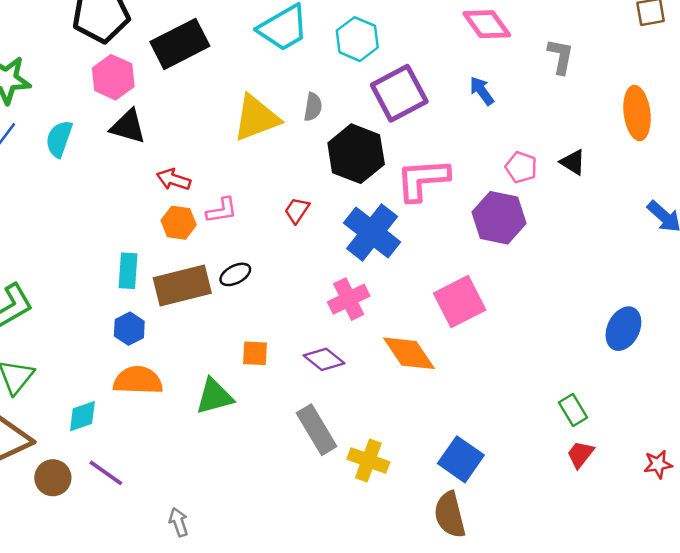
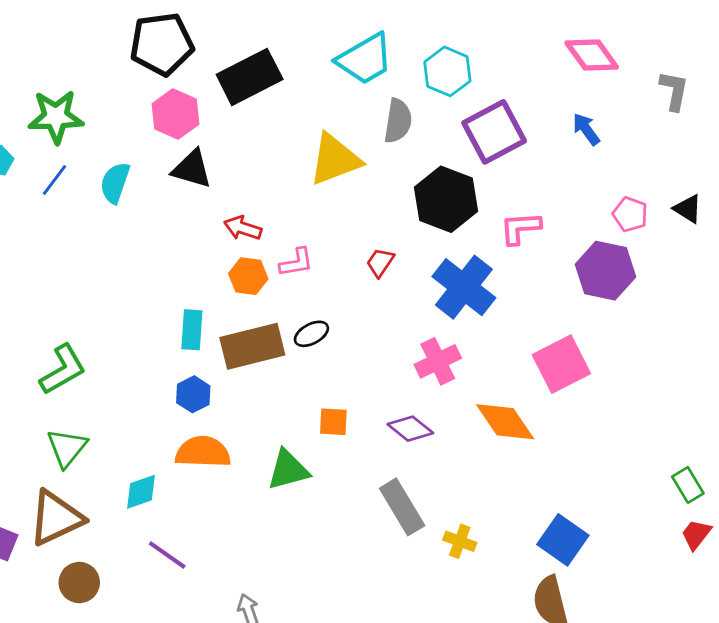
gray semicircle: (313, 107) -> (398, 121), moved, size x1.4
pink L-shape: (423, 180) -> (520, 228), size x0.7
yellow cross: (368, 461) -> (460, 541), size x0.7
brown circle: (53, 478) -> (79, 582), moved

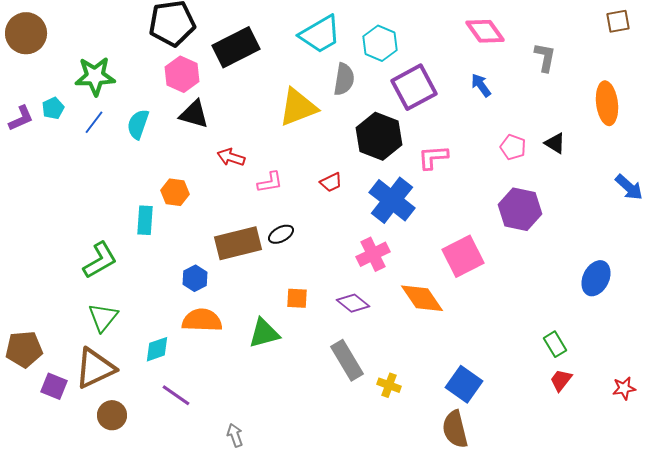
red trapezoid: (380, 262) -> (331, 182), turned -150
purple hexagon: (605, 271) -> (520, 209), moved
orange hexagon: (248, 276) -> (175, 192), moved
cyan rectangle: (192, 330) -> (145, 220), moved

